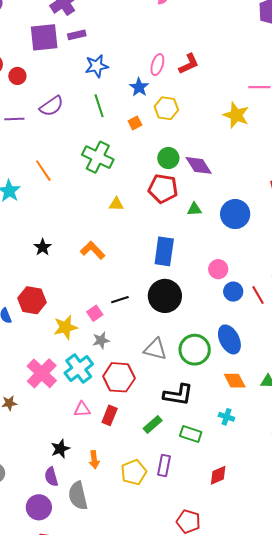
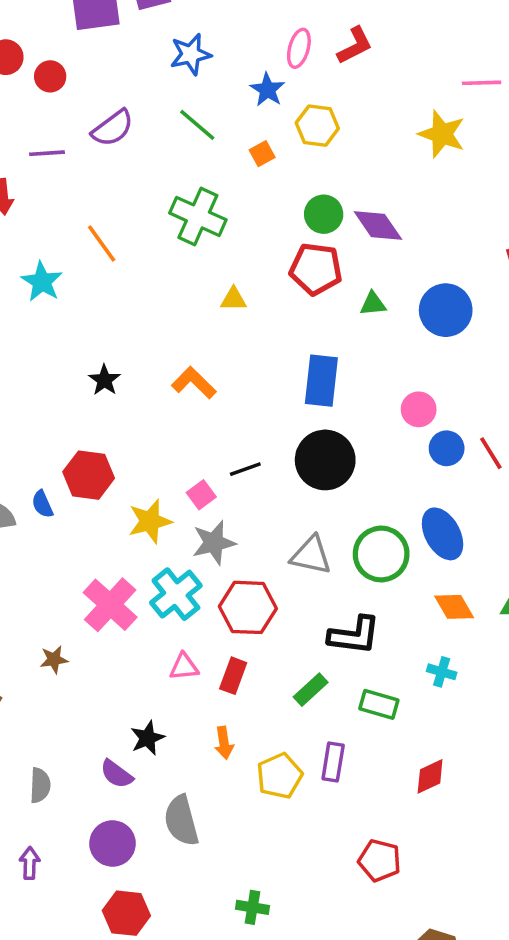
green line: (99, 106) -> (197, 125), turned -30
gray star: (101, 340) -> (214, 543), size x1.4
orange arrow: (94, 460) -> (224, 743), moved
purple semicircle: (51, 477) -> (117, 774), moved, turned -36

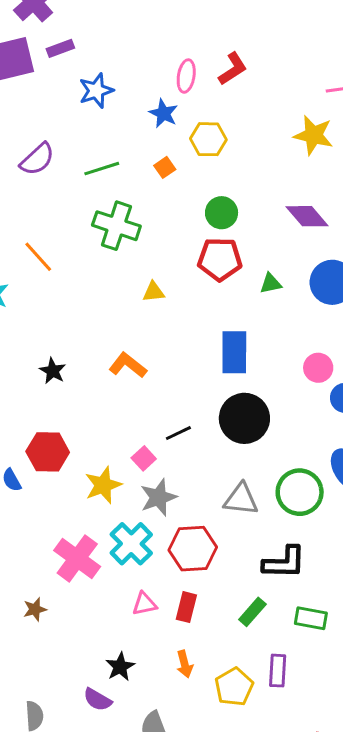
green line: (197, 125) -> (102, 169), moved, turned -52
purple diamond: (378, 226) -> (307, 216), moved

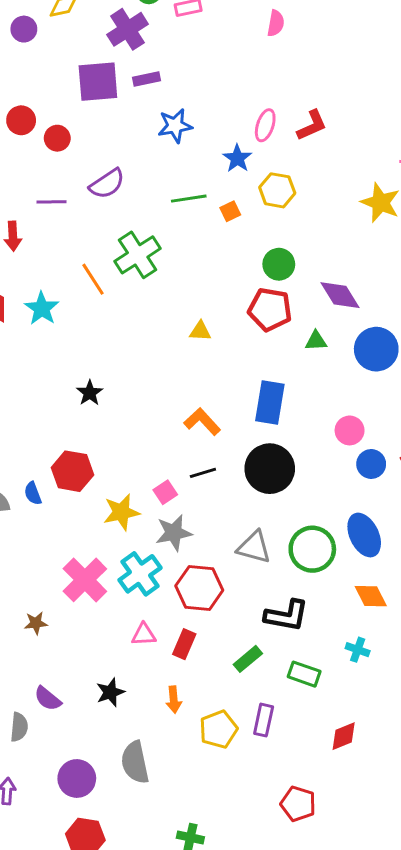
green line: (102, 169) -> (189, 199), moved
purple diamond: (307, 216) -> (340, 295), moved
green cross: (116, 226) -> (138, 255), moved, turned 30
orange L-shape: (128, 365) -> (202, 422), moved
purple semicircle: (97, 700) -> (48, 699), moved

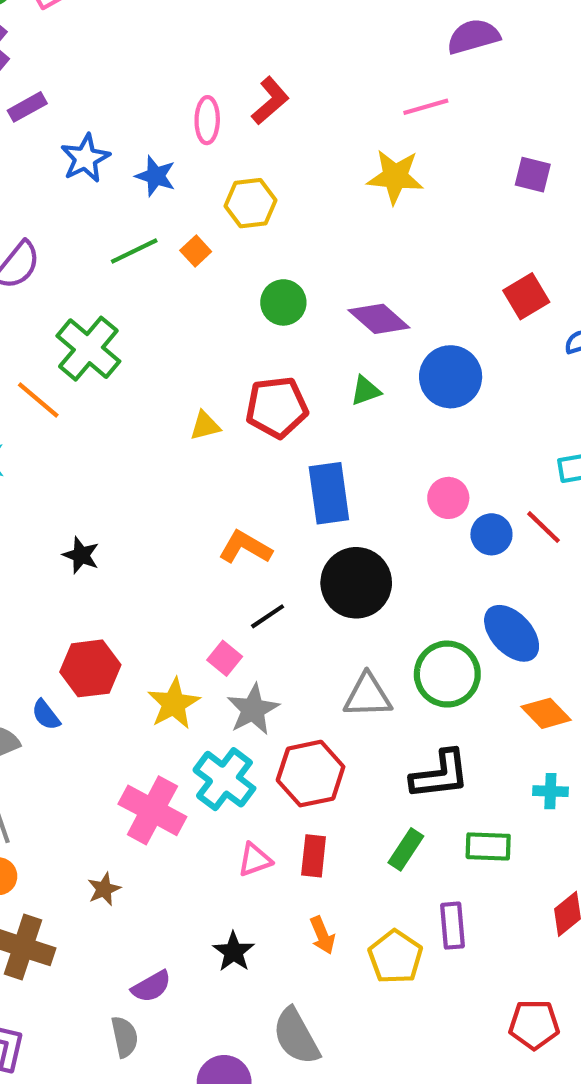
blue star: (237, 158) -> (156, 176), moved
red pentagon: (270, 309) -> (277, 407), moved
purple semicircle: (48, 699) -> (151, 986), turned -52

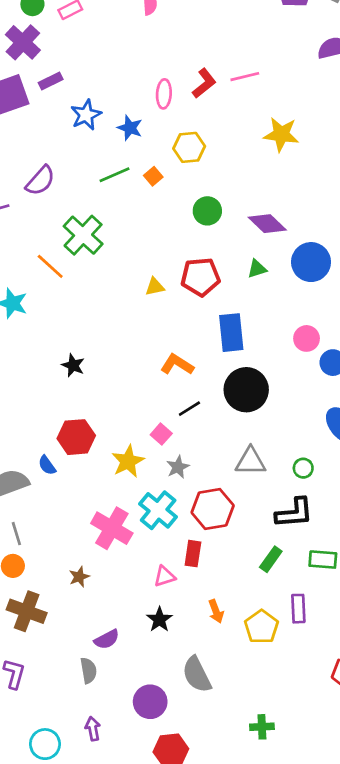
pink line: (426, 107) -> (245, 77), moved
green circle: (447, 674) -> (303, 468), moved, size x0.5
gray star: (253, 709) -> (178, 467), size x0.7
red rectangle: (314, 856) -> (193, 554), moved
pink triangle: (255, 860) -> (165, 576), moved

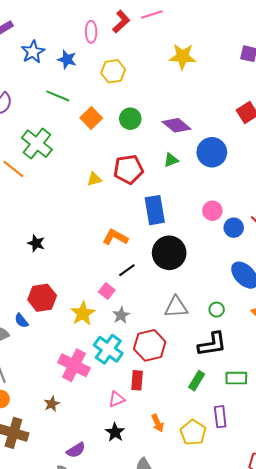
green line: (114, 175) -> (58, 96), turned 50
orange square: (153, 176) -> (91, 118), moved, size x1.5

